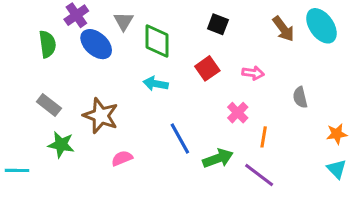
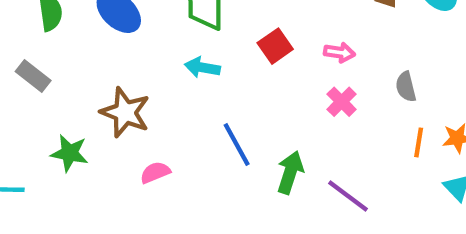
gray rectangle: (49, 105) -> (33, 76), moved
pink cross: (238, 113) -> (342, 102), moved
orange line: (264, 137) -> (419, 142), moved
green arrow: (218, 158) -> (290, 172), turned -52

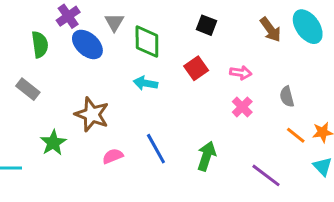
orange line: (419, 142) -> (296, 135), turned -60
blue line: (237, 145) -> (156, 149), moved
green star: (69, 153) -> (53, 143), turned 30
purple line: (348, 196) -> (266, 175), moved

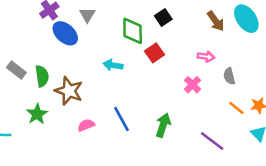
black square: (206, 25) -> (163, 17), turned 35
green diamond: (147, 42) -> (133, 31), moved
green semicircle: (40, 44) -> (42, 76), moved
pink arrow: (241, 73) -> (206, 57), moved

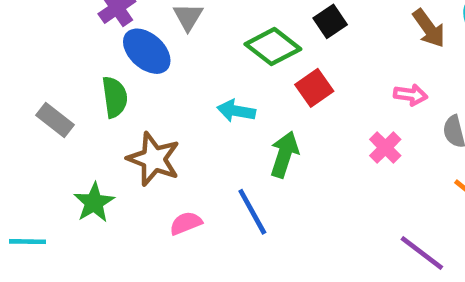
green diamond: (133, 31) -> (273, 47), turned -52
green semicircle: (42, 76) -> (115, 97), moved
green arrow: (163, 125) -> (284, 154), moved

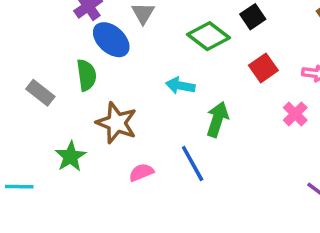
red square: (314, 88) -> (263, 68), moved

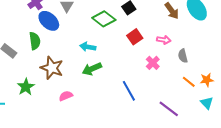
green arrow: (217, 119) -> (92, 69), moved, turned -132
blue line: (193, 164) -> (129, 91), moved

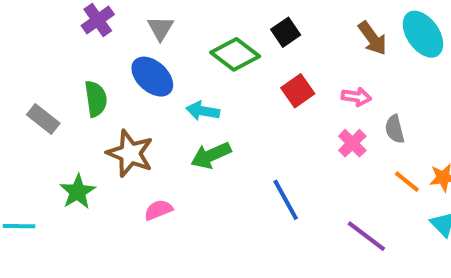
blue ellipse: (49, 21) -> (152, 77), moved
pink cross: (153, 63) -> (352, 143), moved

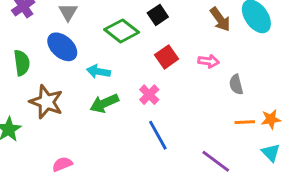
pink cross: (352, 143) -> (149, 95), moved
orange line: (407, 182) -> (245, 122), turned -42
pink semicircle: (158, 210) -> (62, 164), moved

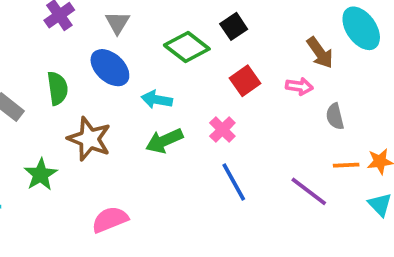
brown arrow: (220, 19) -> (320, 53), moved
purple line: (216, 161) -> (309, 191), moved
pink semicircle: (62, 164) -> (110, 220), size x1.4

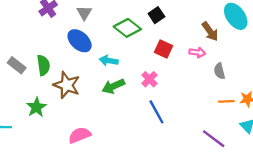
red square: (245, 81) -> (163, 49), turned -30
green semicircle: (57, 88) -> (43, 65), moved
purple line: (309, 191) -> (214, 139), moved

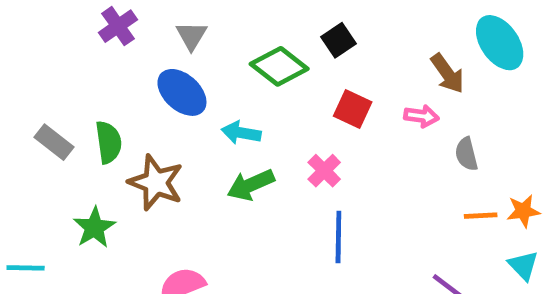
blue line: (156, 112) -> (338, 237), turned 30

